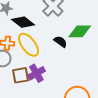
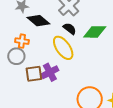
black semicircle: (60, 42) -> (70, 29), moved
yellow ellipse: (29, 45) -> (63, 48), moved

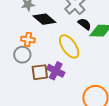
black semicircle: (70, 29) -> (85, 24), moved
purple cross: (50, 72) -> (56, 71), turned -36

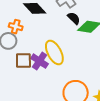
yellow ellipse: (69, 46) -> (54, 52), moved

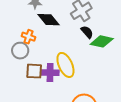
purple cross: (39, 61) -> (50, 73), turned -36

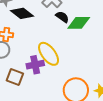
brown square: (34, 71) -> (15, 77), moved, turned 30

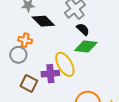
green diamond: (79, 23) -> (86, 46), moved

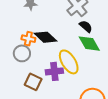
black diamond: (43, 21) -> (45, 37), moved
green diamond: (86, 46) -> (89, 44), turned 55

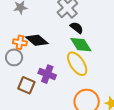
yellow ellipse: (69, 62) -> (77, 64), moved
purple cross: (54, 71) -> (47, 74), turned 30

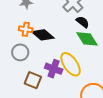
orange cross: (20, 42) -> (26, 29), moved
yellow ellipse: (77, 64) -> (71, 64), moved

